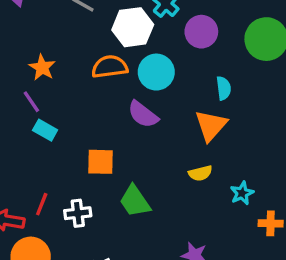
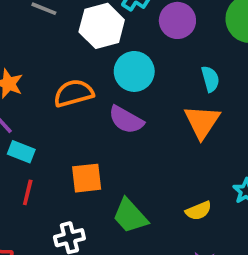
orange semicircle: (110, 67) -> (74, 93), moved
yellow semicircle: (200, 173) -> (198, 211), moved
red line: (42, 204) -> (28, 192), moved

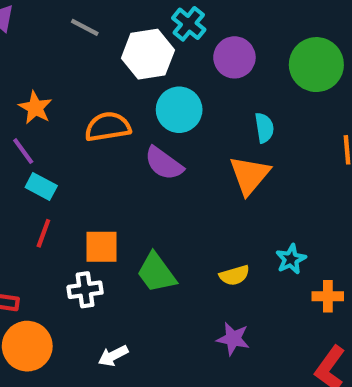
orange square: (87, 178) -> (102, 247), moved

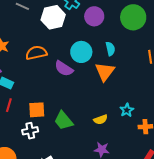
cyan circle: (179, 110) -> (81, 52), moved

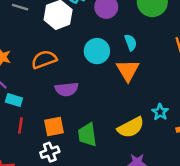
purple semicircle: (64, 69) -> (67, 89), moved, turned -30
yellow semicircle: (101, 119) -> (131, 127), size x1.6
green trapezoid: (63, 121) -> (87, 135), turned 40

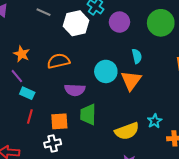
cyan circle: (97, 51) -> (106, 71), moved
green trapezoid: (87, 135) -> (88, 114), moved

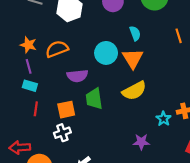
orange star: (22, 54) -> (28, 45), moved
purple line: (17, 76) -> (29, 66), moved, turned 32
cyan star: (155, 121) -> (163, 119), moved
yellow semicircle: (127, 131) -> (134, 91), moved

